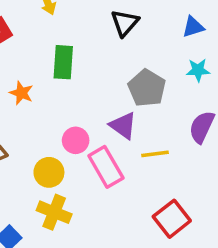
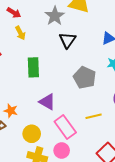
orange star: (21, 93) -> (11, 111), moved
purple triangle: (123, 125) -> (47, 102), moved
pink circle: (76, 140) -> (62, 151), moved

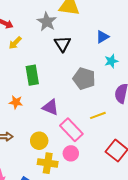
yellow arrow: (20, 33) -> (15, 43), turned 80
orange star: (11, 111) -> (16, 102), moved

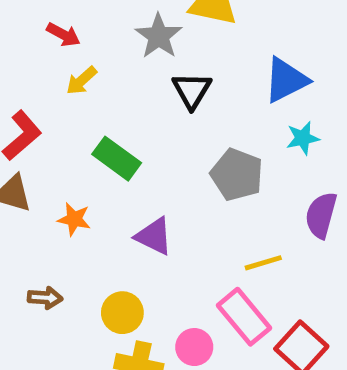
blue triangle: (102, 37) -> (286, 80), size x1.5
green rectangle: (32, 75) -> (117, 159), turned -48
pink rectangle: (71, 130) -> (244, 317), moved

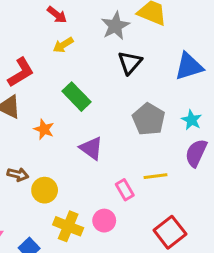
cyan star: (303, 138) -> (192, 120), moved, turned 30
yellow circle: (122, 313) -> (45, 190), moved
pink rectangle: (244, 317) -> (125, 190), moved, size x0.6

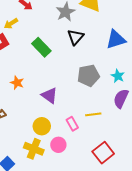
yellow arrow: (63, 45) -> (11, 24), moved
green rectangle: (76, 97) -> (41, 47), moved
gray pentagon: (149, 119) -> (88, 76), turned 30
yellow circle: (45, 190) -> (42, 126), moved

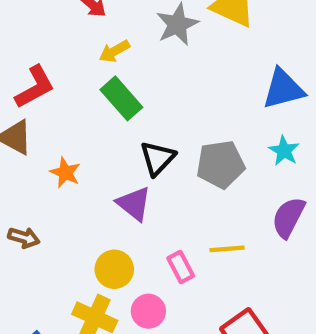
yellow arrow: (11, 24) -> (114, 51), moved
black triangle: (76, 37) -> (157, 158), moved
cyan star: (118, 76) -> (284, 151), moved

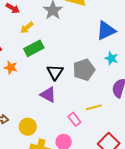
green rectangle: (121, 98) -> (34, 48), turned -66
orange star: (65, 173) -> (11, 67), moved
yellow circle: (114, 269) -> (28, 127), moved

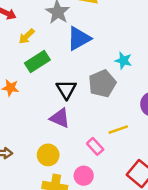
blue triangle: (106, 31) -> (79, 38), moved
cyan star: (111, 58) -> (123, 61), moved
yellow circle: (28, 127) -> (48, 155), moved

